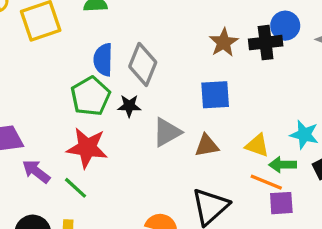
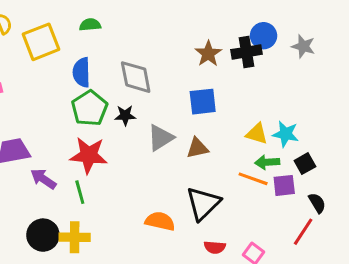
blue semicircle: (103, 60) -> (82, 72), moved
gray diamond: (143, 64) -> (136, 77), turned -30
yellow triangle: (257, 145) -> (257, 134), moved
green line: (75, 188) -> (80, 192), turned 35
purple square: (281, 203) -> (284, 185), moved

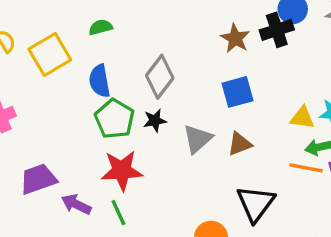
gray diamond: (136, 77) -> (160, 77), turned 57

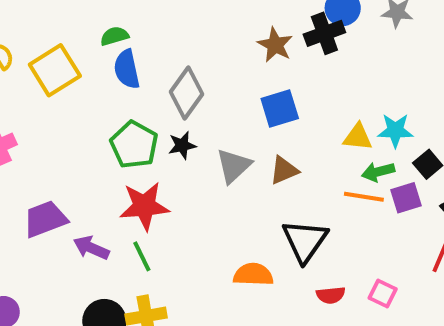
blue semicircle: (100, 81) -> (127, 69), moved

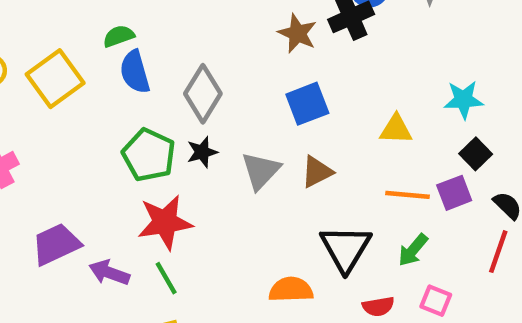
cyan star: (395, 130) -> (464, 100), moved
green arrow: (378, 172) -> (413, 250), moved, turned -32

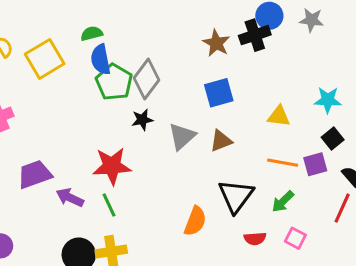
green pentagon: (149, 155) -> (114, 82), moved
orange semicircle: (291, 290) -> (195, 221), turned 108

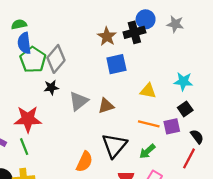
blue square: (219, 93) -> (116, 64), moved

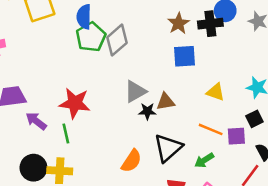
black star: (51, 87) -> (147, 111), moved

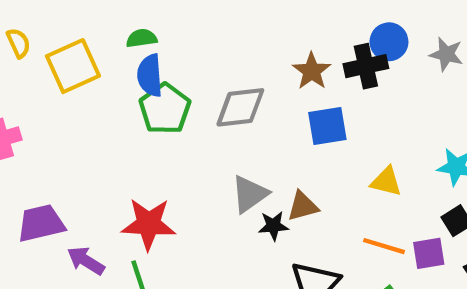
gray diamond: (117, 40) -> (240, 107), moved, turned 40

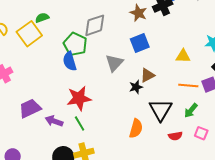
green semicircle: (142, 38) -> (42, 18), moved
blue semicircle: (150, 75) -> (70, 61), moved
gray diamond: (240, 107) -> (95, 25), moved
blue square: (327, 126) -> (140, 43), moved
gray triangle: (250, 194) -> (114, 63), moved

